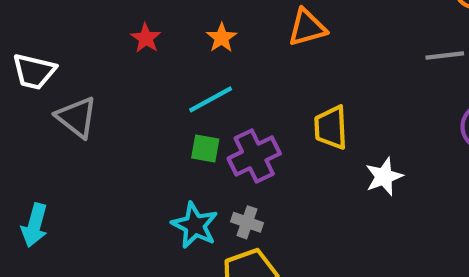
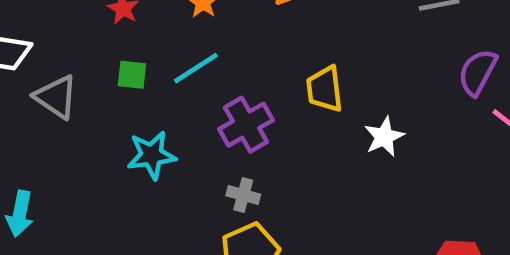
green square: (205, 149) -> (132, 75), moved
cyan star: (195, 225) -> (152, 155), moved, turned -30

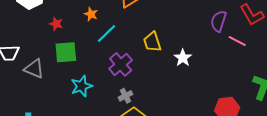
cyan line: (196, 68) -> (106, 34), moved
green square: (132, 75) -> (66, 52), size x1.6
gray cross: (243, 195) -> (126, 96), turned -32

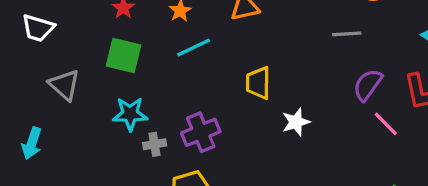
purple cross: (121, 64) -> (201, 132), moved
gray triangle: (34, 69) -> (64, 85), moved
gray cross: (126, 96) -> (155, 144), moved

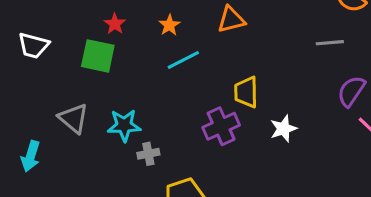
green square: (123, 55) -> (98, 56), moved
gray triangle: (64, 85) -> (73, 118), moved
purple cross: (201, 132) -> (221, 126), moved

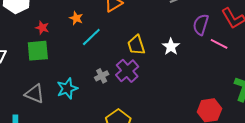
white star: (283, 129) -> (171, 47), moved
gray cross: (148, 154) -> (102, 76), moved

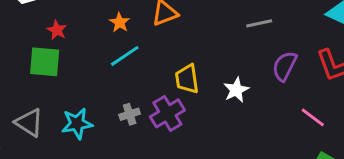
orange star: (76, 18) -> (120, 22), moved
pink line: (219, 44) -> (313, 117), moved

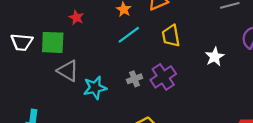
green square: (45, 62) -> (53, 42), moved
yellow trapezoid: (187, 79) -> (171, 36), moved
gray triangle: (29, 123) -> (68, 71), moved

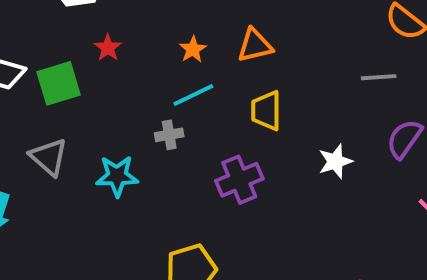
green square: (53, 42) -> (59, 83), turned -30
gray triangle: (68, 71) -> (49, 157), moved
gray cross: (134, 79) -> (169, 135), moved

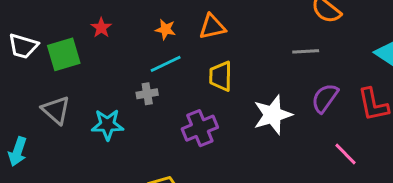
orange star: (193, 49) -> (165, 29), turned -30
white star: (335, 161) -> (273, 115), size x1.5

